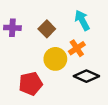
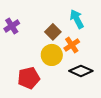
purple cross: (12, 28) -> (12, 26), turned -35
brown square: (47, 29) -> (53, 32), moved

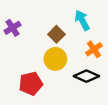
orange cross: (72, 45) -> (94, 49), moved

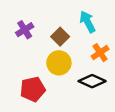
purple cross: (12, 28) -> (25, 30), moved

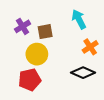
brown square: (60, 37) -> (45, 32), moved, turned 35
yellow circle: (59, 63) -> (37, 54), moved

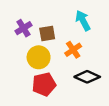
orange cross: (90, 47) -> (73, 50), moved
red pentagon: (30, 80) -> (44, 84), moved

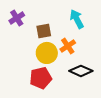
purple cross: (23, 28) -> (17, 18), moved
yellow circle: (39, 57) -> (47, 53), moved

